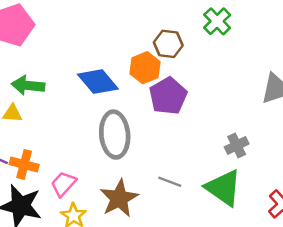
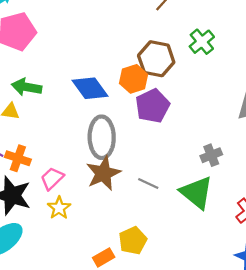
brown hexagon: (168, 44) -> (156, 59), size x1.4
brown star: (119, 198) -> (103, 173), moved

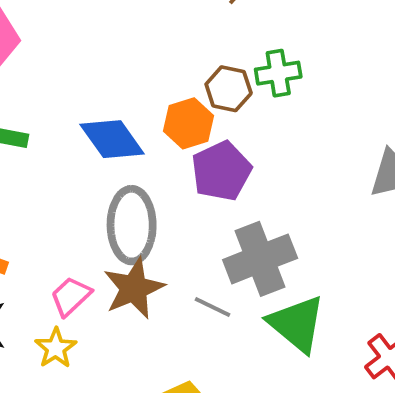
green cross: (202, 42) -> (278, 73), moved, turned 30
brown hexagon: (156, 59) -> (229, 89), size x0.7
gray cross: (211, 155) -> (260, 259), moved, size x1.8
pink trapezoid: (52, 178) -> (71, 296), moved

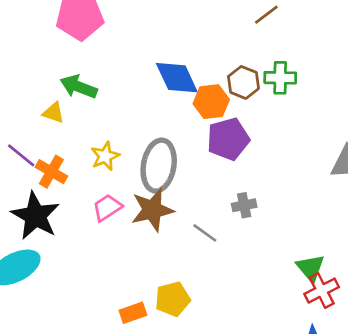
blue diamond: (112, 139) -> (177, 78), moved
gray cross: (260, 259) -> (244, 205), size x0.5
green triangle: (297, 324) -> (310, 268), moved, size x0.7
yellow star: (56, 348) -> (105, 156), moved

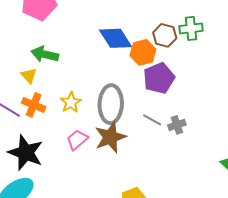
yellow triangle: (53, 113) -> (29, 76), turned 36
orange cross: (51, 172) -> (34, 105), moved
gray line: (205, 233) -> (152, 120), moved

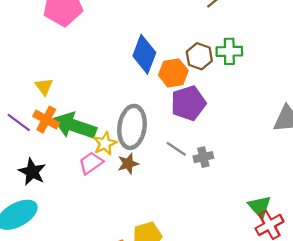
blue diamond: (116, 38) -> (144, 54), turned 48
green arrow: (45, 54) -> (75, 126), moved, size x1.4
yellow star: (71, 102) -> (105, 143), moved
brown star: (110, 137) -> (128, 164), size x0.6
black star: (26, 153) -> (32, 172), size x0.7

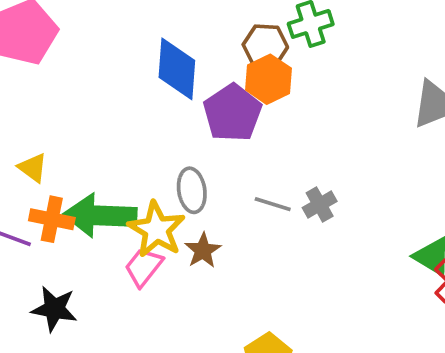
orange hexagon: (173, 73) -> (269, 79), moved
purple pentagon: (188, 103) -> (232, 113), moved
gray ellipse: (132, 127) -> (192, 190), size x0.6
yellow star: (105, 143) -> (157, 229), size x1.4

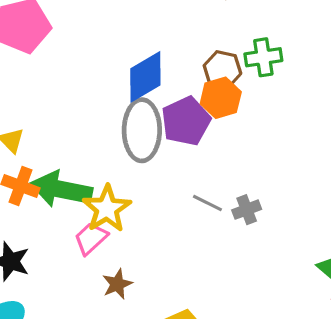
blue diamond: (177, 69) -> (145, 77), turned 46
gray ellipse: (192, 190) -> (142, 130), moved, size x1.6
brown star: (203, 250) -> (117, 284), moved

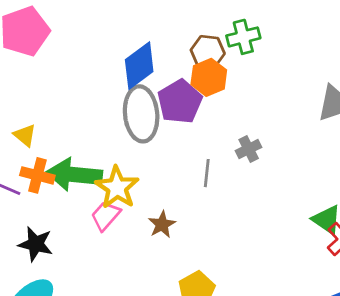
gray line: (207, 203) -> (207, 173), turned 76
gray cross: (247, 210) -> (249, 149), moved
brown star: (117, 284) -> (162, 224), moved

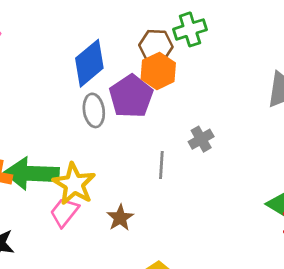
gray ellipse: (141, 114) -> (94, 110), size x0.6

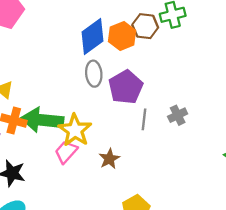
orange hexagon: (158, 71) -> (122, 36), moved
purple pentagon: (131, 96) -> (126, 87), moved
gray cross: (201, 139) -> (178, 115), moved

